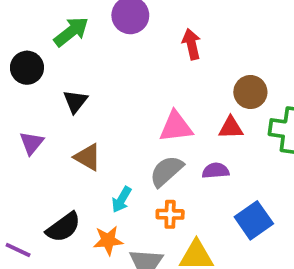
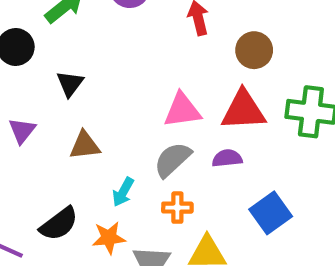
brown circle: (250, 92) -> (254, 50), moved
red triangle: (231, 128) -> (243, 110), size x1.6
brown triangle: (88, 157) -> (85, 145), turned -36

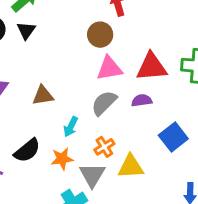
brown circle: (254, 50) -> (100, 35), moved
black triangle: (70, 84) -> (26, 30), moved
orange cross: (177, 208) -> (104, 147), moved, turned -30

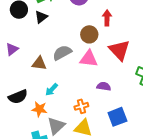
red triangle: (152, 67) -> (119, 50), moved, turned 35
gray semicircle: (104, 103) -> (62, 53), moved
orange cross: (104, 147) -> (81, 106), moved

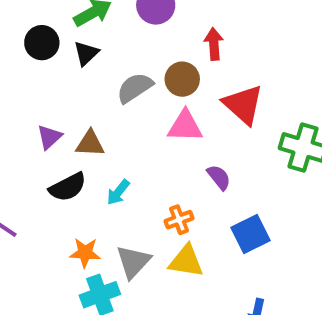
purple triangle: (12, 49) -> (49, 137), moved
gray semicircle: (62, 53) -> (135, 88), moved
purple semicircle: (104, 86) -> (219, 177), turned 48
black semicircle: (18, 97) -> (68, 187), moved
orange star: (39, 109) -> (85, 253), moved

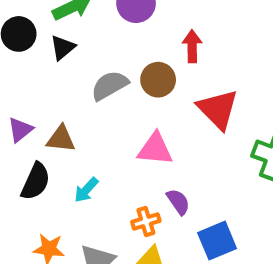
pink triangle: (185, 126) -> (155, 149), moved
purple semicircle: (219, 177) -> (178, 202), moved
black semicircle: (68, 187) -> (36, 181), turned -42

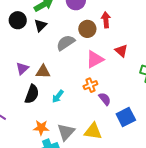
brown circle: (158, 80) -> (87, 29), moved
red triangle: (218, 109) -> (121, 51), size x0.6
pink triangle: (155, 149) -> (95, 59), moved, turned -30
orange cross: (146, 221) -> (90, 85), moved

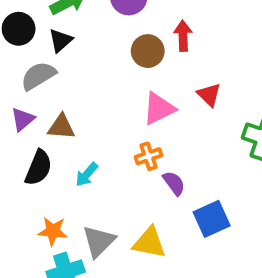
gray semicircle: (66, 43) -> (38, 76), moved

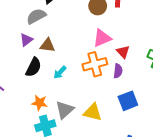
red triangle: (209, 95) -> (123, 52), moved
orange cross: (148, 156) -> (95, 64), size x1.6
purple semicircle: (174, 183) -> (118, 71), moved, turned 40

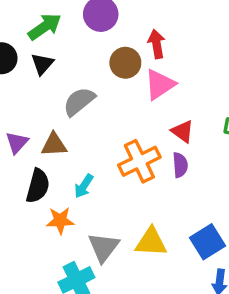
gray semicircle: (36, 16) -> (79, 101), moved
pink triangle: (102, 38) -> (160, 85), moved
blue square: (128, 101) -> (208, 242), moved
orange star: (39, 103) -> (60, 220), moved

